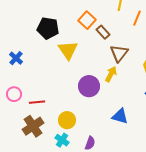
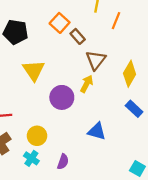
yellow triangle: (68, 50) -> (34, 70), moved

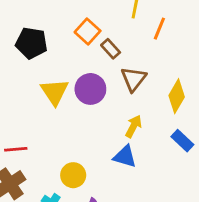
yellow arrow: (87, 84) -> (134, 126), moved
purple circle: (62, 97) -> (90, 89), moved
blue triangle: (97, 131) -> (125, 156), moved
yellow circle: (37, 136) -> (73, 175), moved

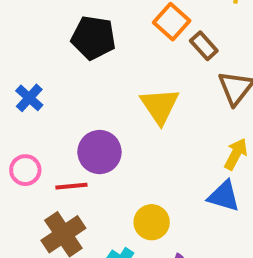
purple circle: (90, 89) -> (99, 152), moved
yellow triangle: (54, 92) -> (160, 106), moved

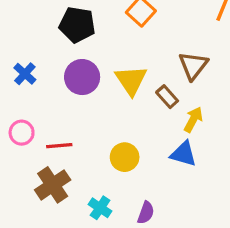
brown rectangle: (204, 46) -> (167, 97), moved
purple circle: (99, 152) -> (82, 77), moved
yellow circle: (152, 222) -> (125, 157), moved

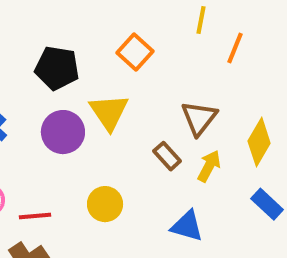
yellow triangle: (131, 80) -> (109, 112), moved
yellow arrow: (193, 120) -> (209, 166), moved
yellow circle: (125, 157) -> (105, 204), moved

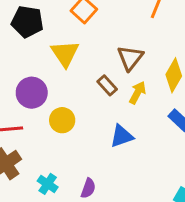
purple circle: (63, 132) -> (32, 93), moved
blue triangle: (187, 226) -> (122, 136), turned -35

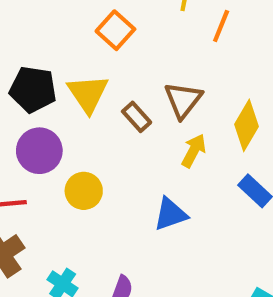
black pentagon: (27, 22) -> (33, 89), moved
brown rectangle: (107, 85) -> (137, 117), moved

